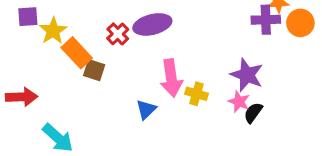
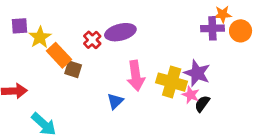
yellow cross: (196, 94) -> (172, 82), moved, size x1.6

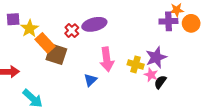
brown square: (73, 69) -> (56, 54), size x1.5
purple star: (197, 73) -> (156, 57), turned 30
yellow cross: (172, 82) -> (136, 64), size x0.7

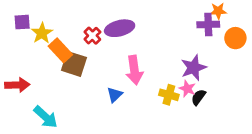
orange circle: (191, 23) -> (235, 38), moved
yellow cross: (136, 64) -> (169, 95), moved

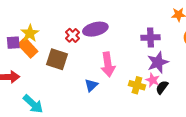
purple square: (22, 22) -> (13, 43), moved
purple cross: (208, 25) -> (150, 37), moved
orange rectangle: (60, 50) -> (28, 48), moved

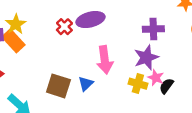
brown square: (57, 59) -> (58, 86), moved
purple star: (158, 62) -> (146, 57), moved

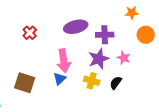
purple ellipse: (90, 20) -> (76, 27), moved
pink star: (156, 78) -> (124, 58), moved
blue triangle: (86, 84) -> (60, 79), moved

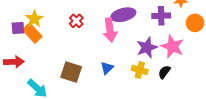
purple cross: (105, 35) -> (161, 16), moved
pink star: (124, 58) -> (172, 46), size x1.6
pink arrow: (64, 61) -> (110, 30), moved

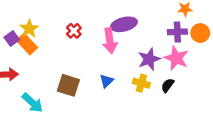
purple cross: (161, 16) -> (177, 32), moved
purple square: (18, 28) -> (12, 38), turned -32

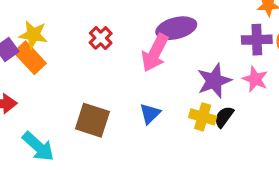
yellow star: (29, 29) -> (33, 35), turned -30
pink arrow: (110, 41) -> (155, 53), turned 35
pink star: (176, 58) -> (255, 79), size x0.7
black semicircle: (168, 85) -> (224, 117), moved

